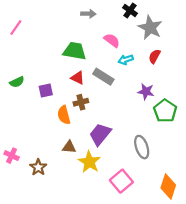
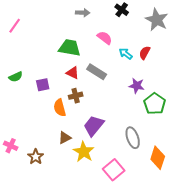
gray star: (150, 28) -> (157, 20), moved
cyan arrow: (126, 60) -> (126, 54), moved, turned 56
brown triangle: (69, 147) -> (65, 138), turned -32
orange diamond: (168, 186) -> (158, 158), moved

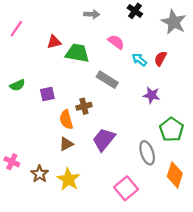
red triangle: (73, 73) -> (54, 42), moved, turned -40
green pentagon: (155, 104) -> (171, 130), moved
brown triangle: (65, 138) -> (66, 144), moved
yellow star: (84, 152) -> (68, 179), moved

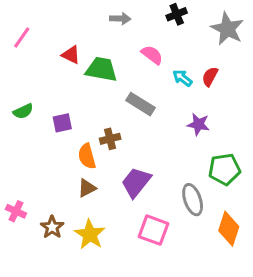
black cross: (135, 11) -> (177, 14), turned 32
red triangle: (54, 42) -> (71, 55), turned 40
green pentagon: (171, 130) -> (224, 169), turned 30
pink square: (126, 188) -> (154, 230), moved, turned -30

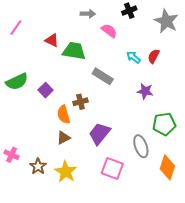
pink semicircle: (152, 55) -> (109, 31), moved
green semicircle: (23, 111) -> (17, 82), size x1.5
purple square: (62, 123) -> (46, 90), turned -32

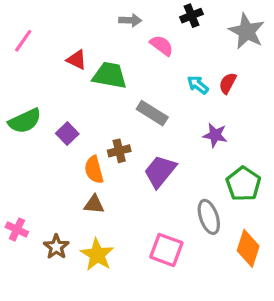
green pentagon: (164, 124) -> (243, 184), turned -30
purple trapezoid: (100, 134) -> (160, 171), moved
brown triangle: (64, 138) -> (94, 204), turned 32

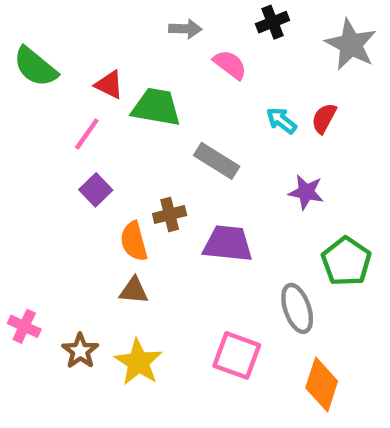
pink line: (23, 41) -> (87, 134), moved
green semicircle: (25, 121) -> (35, 67), moved, turned 64
purple trapezoid: (160, 171) -> (228, 244), turned 57
orange diamond: (248, 248) -> (322, 385), moved

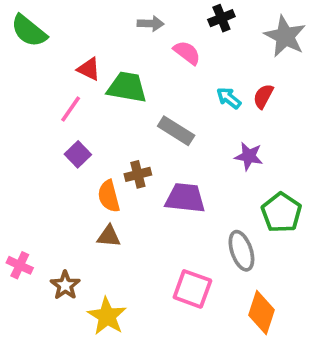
green semicircle: (35, 67) -> (29, 31), moved
yellow star: (138, 362) -> (107, 316), moved

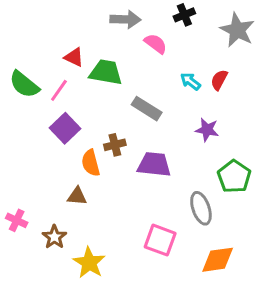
gray arrow: (151, 24) -> (125, 19), size x1.4
green semicircle: (29, 31) -> (24, 84), moved
purple square: (78, 154) -> (65, 128), size x1.4
brown triangle: (109, 236) -> (77, 196), moved
orange diamond: (261, 313) -> (218, 260), turned 64

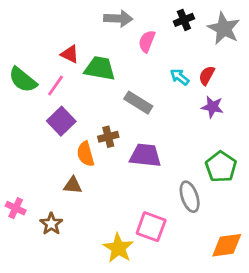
black cross: (184, 15) -> (184, 20), moved
pink semicircle: (156, 44) -> (147, 41), turned -105
purple star: (207, 130) -> (212, 107), moved
orange diamond: (218, 260) -> (227, 245), moved
yellow star: (89, 263) -> (118, 248), moved

